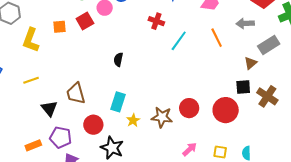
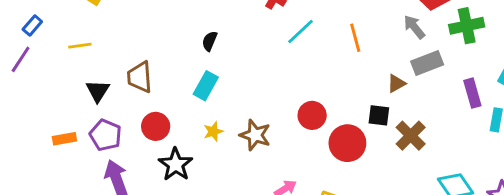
gray arrow: (245, 23) -> (414, 27), moved, turned 42
cyan rectangle: (118, 102) -> (206, 86), moved
red circle: (189, 108) -> (312, 115), moved

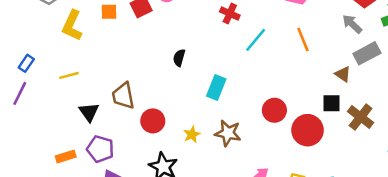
brown triangle: (396, 84) -> (343, 74), turned -49
cyan rectangle: (206, 86) -> (216, 87), moved
red circle: (156, 126) -> (153, 121), moved

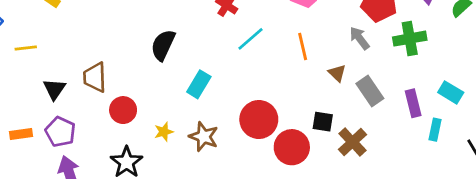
gray rectangle: (367, 53) -> (370, 91), moved, turned 75
black semicircle: (179, 58) -> (163, 45), size x1.6
brown triangle: (343, 74) -> (337, 73), moved
yellow line: (69, 75) -> (26, 48), moved
red circle: (274, 110) -> (259, 119), size x1.4

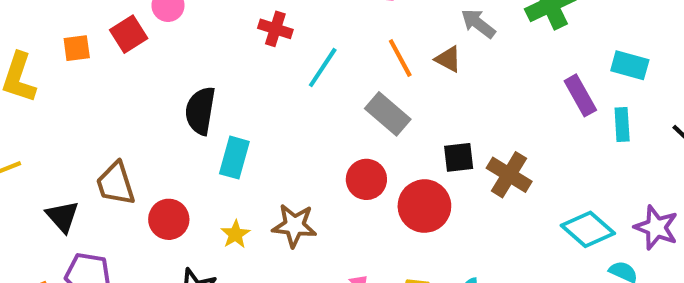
brown triangle: (337, 73) -> (448, 59), moved
cyan rectangle: (199, 84) -> (234, 158), moved
gray rectangle: (370, 91) -> (388, 114), moved
red circle: (259, 119) -> (366, 179), size x0.7

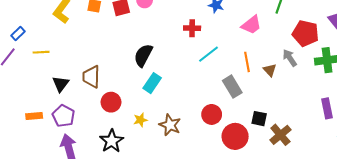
red cross: (275, 29) -> (192, 28), turned -35

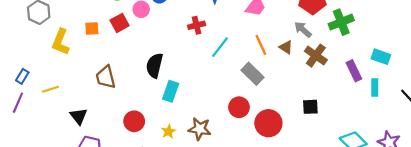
brown trapezoid: (91, 77) -> (106, 77), moved
black square: (259, 119) -> (310, 107), moved
brown cross: (280, 135) -> (316, 56), moved

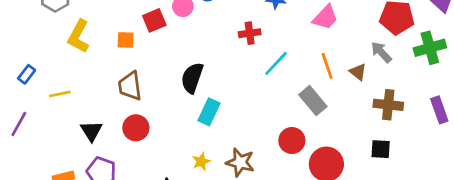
orange square: (92, 28) -> (126, 40), moved
brown cross: (316, 56) -> (388, 105), moved, turned -35
purple line: (18, 103) -> (19, 124), moved
red circle: (134, 121) -> (136, 128), moved

